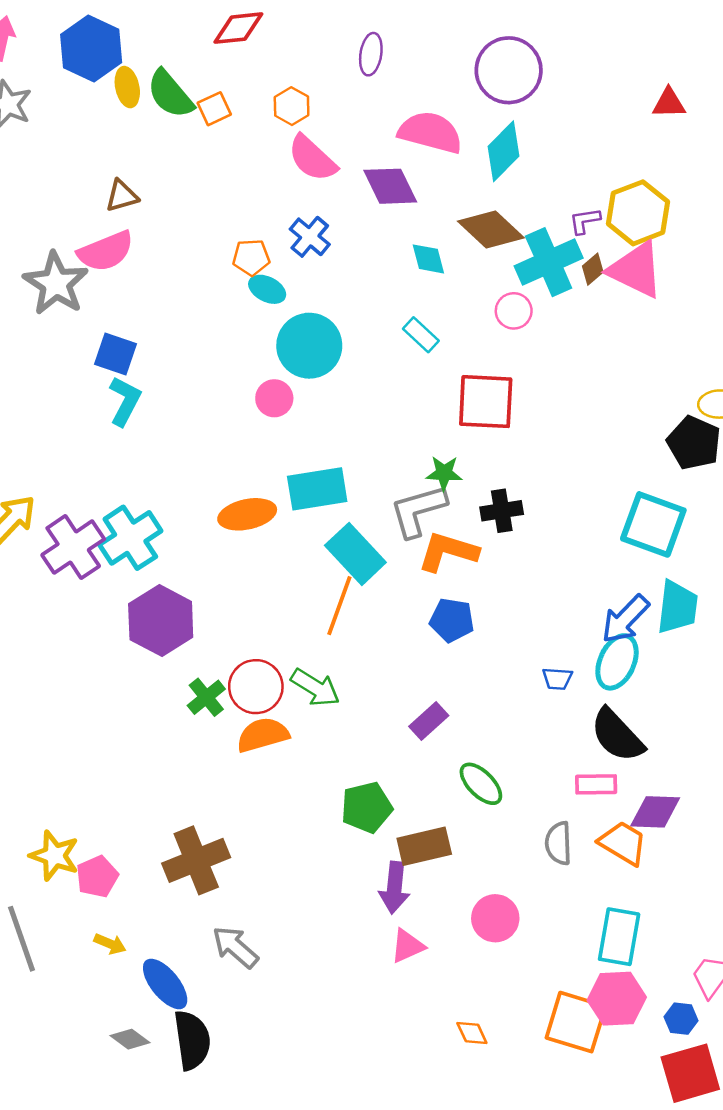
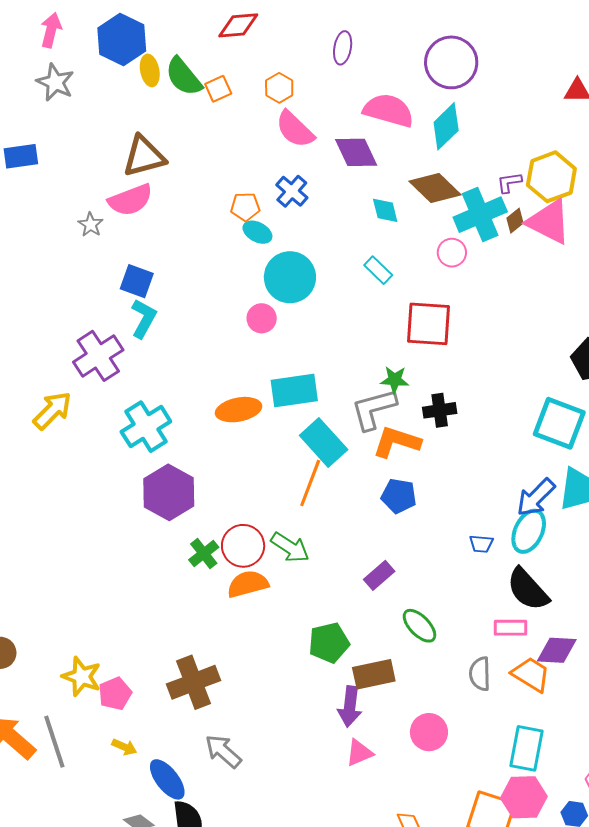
brown triangle: (122, 196) -> (144, 156), size x1.6
gray star: (56, 283) -> (91, 225), size x0.5
purple cross: (73, 547) -> (98, 356), moved

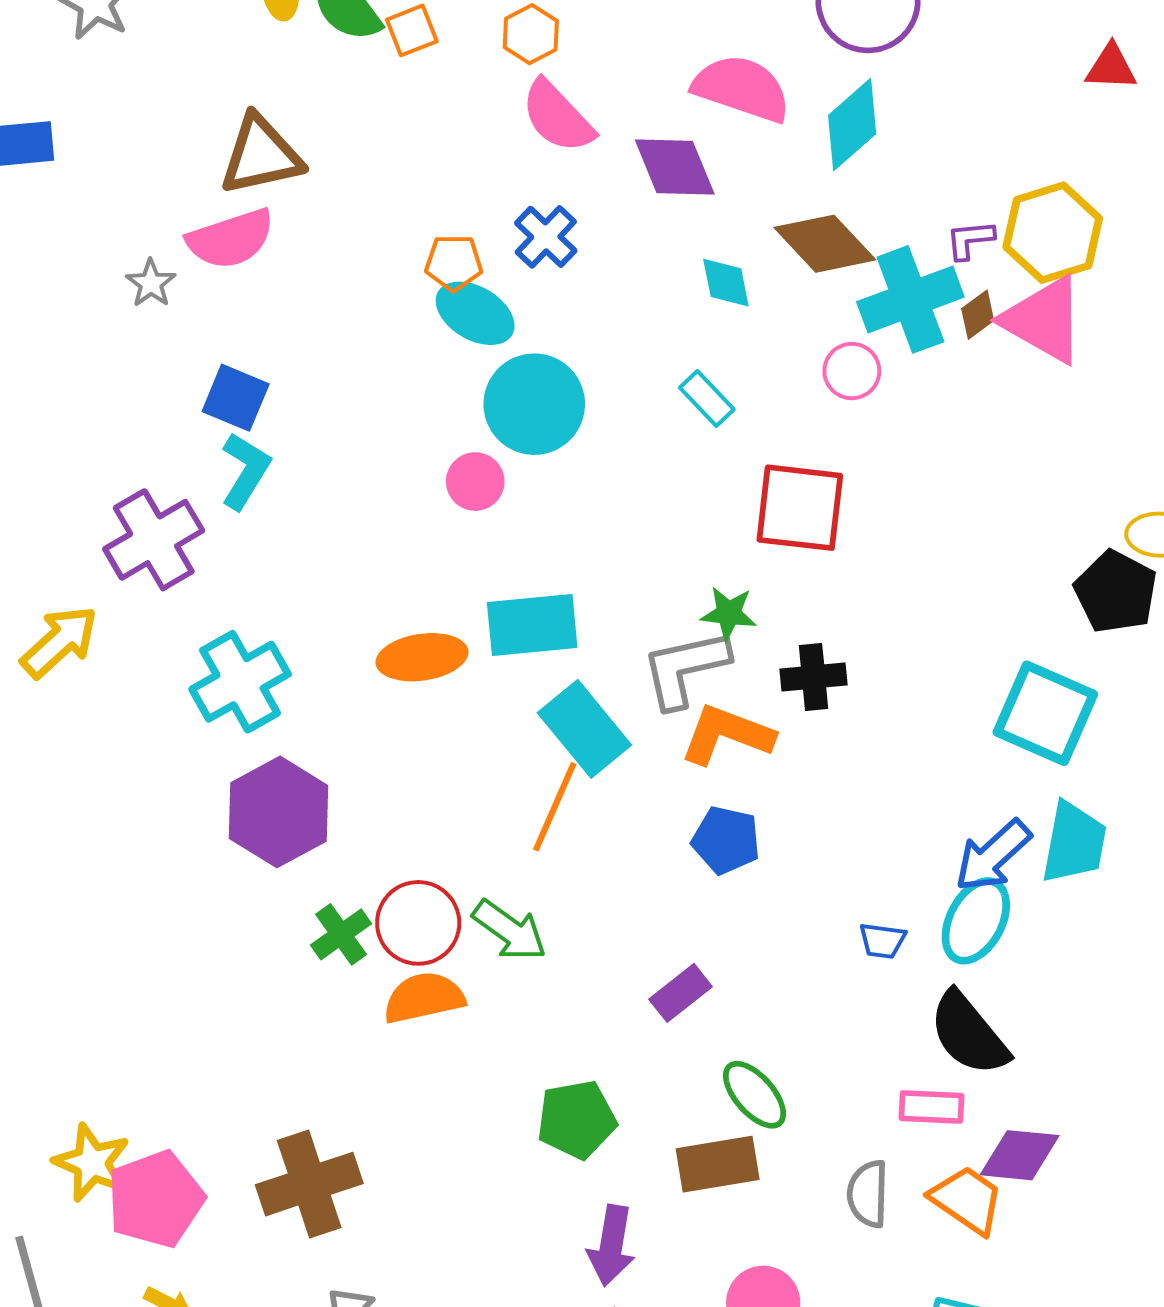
cyan ellipse: (257, 232) -> (475, 313), size x1.4
brown rectangle: (374, 674) -> (718, 1164), moved
pink pentagon: (115, 694) -> (155, 1199), size x1.5

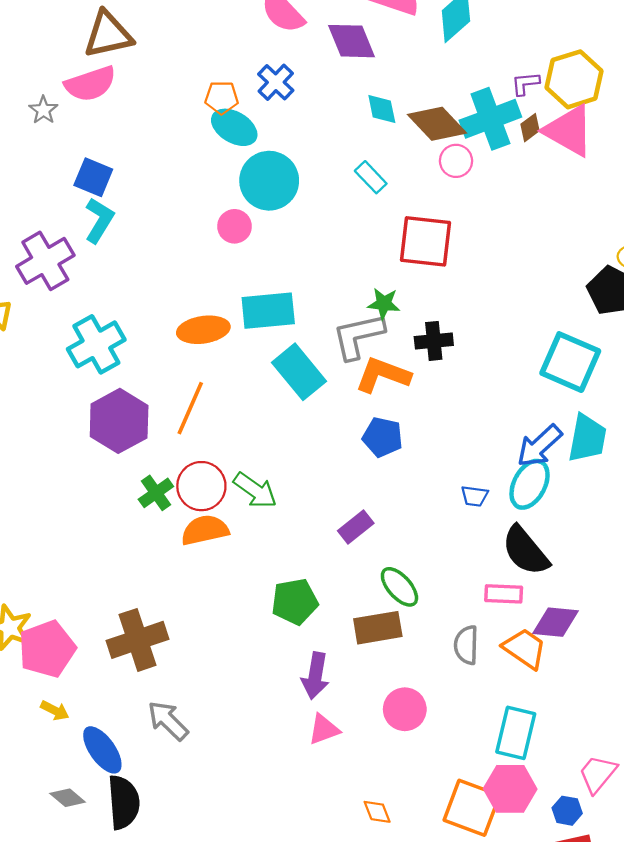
brown diamond: (825, 244) -> (437, 124), moved
orange line: (555, 807) -> (190, 408), moved

